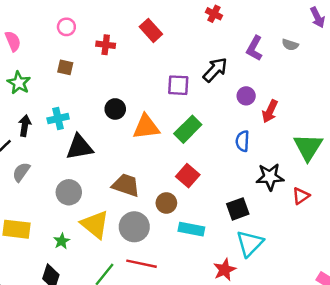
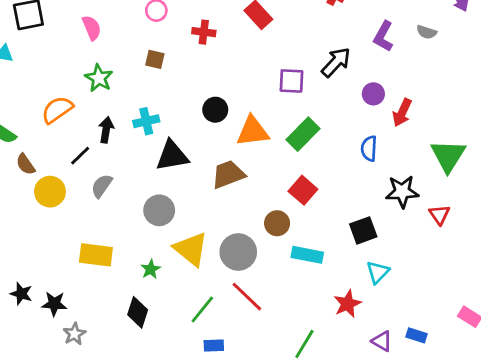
brown trapezoid: (126, 185) -> (228, 174), moved, turned -40
red triangle: (301, 196) -> (439, 215), turned -30
cyan triangle: (250, 243) -> (378, 272), size x0.7
red line: (141, 264) -> (247, 297), turned 32

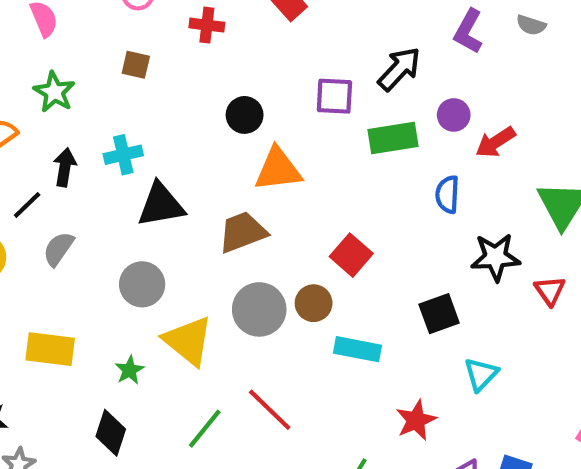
black circle: (215, 110) -> (245, 115), moved
red arrow: (402, 113) -> (496, 142), turned 32
green rectangle: (303, 134) -> (393, 138), moved, turned 36
gray circle: (238, 252) -> (259, 309), moved
cyan triangle: (378, 272) -> (481, 374), moved

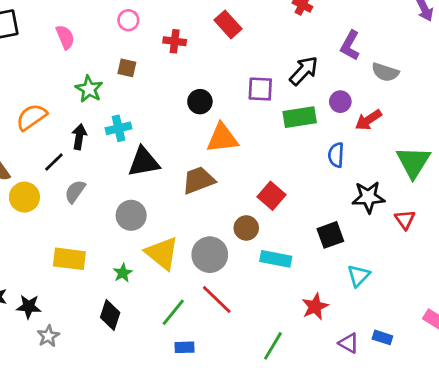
gray semicircle: (531, 25) -> (385, 72), moved, size x1.4
green star: (54, 92) -> (89, 89), moved
gray circle: (259, 309) -> (210, 255), moved

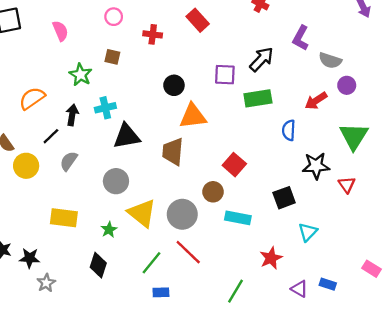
purple circle: (340, 102) -> (347, 85), moved
brown trapezoid: (199, 180) -> (173, 152), turned -64

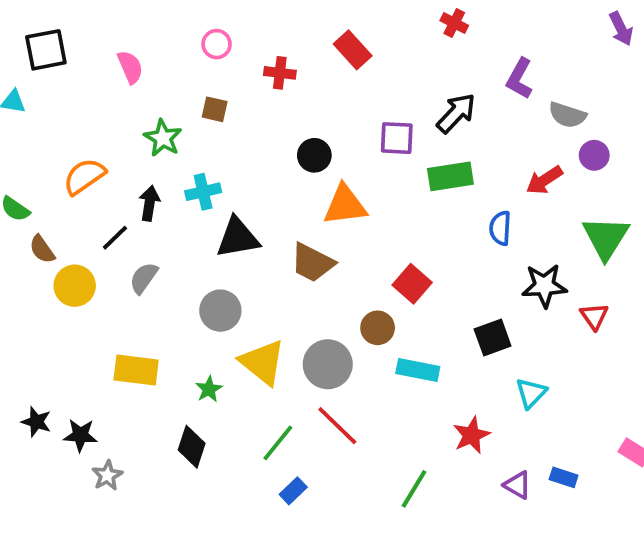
brown trapezoid: (173, 152) -> (312, 263), turned -68
blue rectangle: (161, 292) -> (293, 491), turned -42

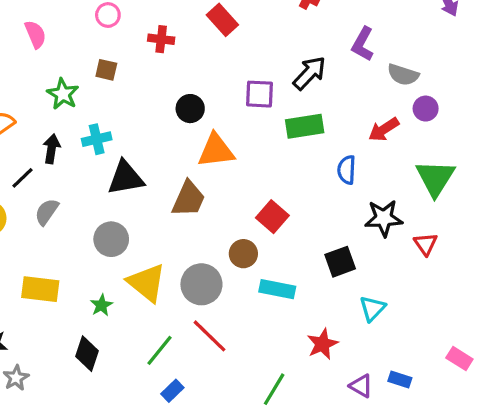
brown trapezoid: (312, 263) -> (189, 199), turned -93

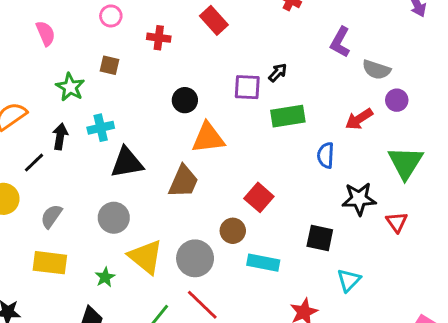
black arrow: (310, 73) -> (278, 73), moved, size x0.6
gray semicircle: (47, 212) -> (51, 216), moved
black square: (340, 262) -> (320, 238), turned 32

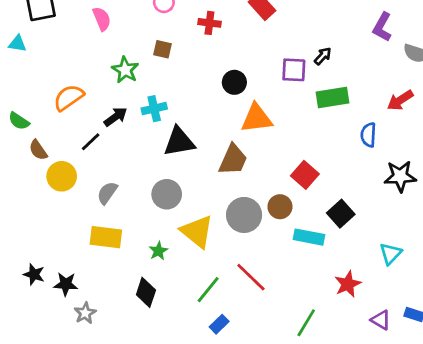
black arrow: (60, 136) -> (116, 117), turned 45
black square: (320, 238) -> (341, 214), moved, turned 36
gray circle: (195, 258) -> (244, 215), moved

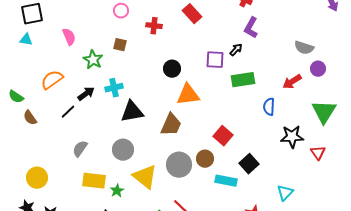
pink semicircle: (102, 19) -> (69, 37), moved
purple L-shape: (382, 27) -> (251, 28), moved
cyan triangle: (17, 44) -> (26, 40), moved
yellow circle: (62, 176) -> (37, 178), moved
yellow rectangle: (106, 237) -> (94, 181), moved

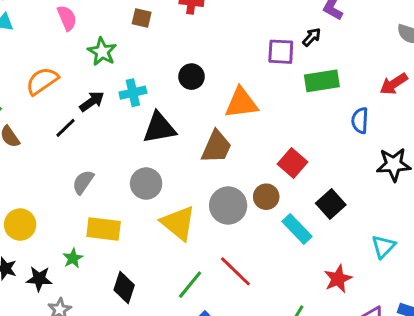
brown square: (120, 45) -> (142, 18), moved
black circle: (172, 69) -> (191, 77), moved
cyan rectangle: (226, 181) -> (297, 229), turned 35
green star: (117, 191) -> (73, 258), moved

